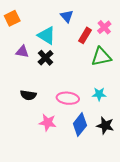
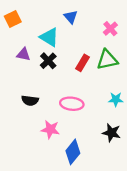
red rectangle: (85, 35) -> (83, 63), moved
cyan star: (99, 94) -> (116, 99), moved
blue diamond: (80, 125) -> (73, 152), moved

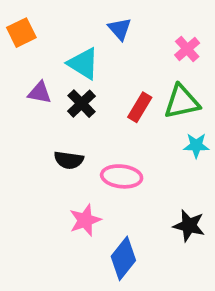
cyan star: (116, 99) -> (196, 145), moved
black semicircle: (30, 100) -> (69, 160), moved
pink star: (50, 129) -> (85, 220), turned -30

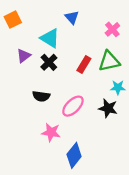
purple triangle: (40, 93) -> (24, 56), turned -48
pink ellipse: (122, 176) -> (73, 106), turned -50
pink star: (85, 220) -> (51, 132), turned 30
black star: (189, 226) -> (108, 108), moved

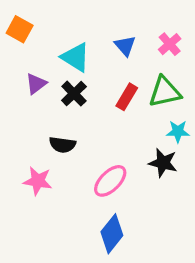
blue triangle: (72, 17) -> (125, 46), moved
orange square: (13, 20) -> (20, 29), turned -35
pink ellipse: (73, 106) -> (110, 181), moved
pink star: (51, 132) -> (38, 181), moved

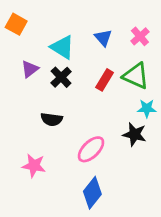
green triangle: (165, 92) -> (136, 76), turned 36
pink star: (38, 181) -> (34, 166), moved

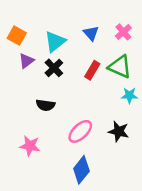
orange square: (16, 24) -> (17, 36), moved
cyan triangle: (62, 47) -> (55, 42), turned 50
black star: (135, 134) -> (119, 131), moved

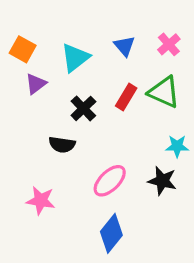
black cross: (54, 68) -> (83, 108), moved
cyan star: (129, 95) -> (177, 146), moved

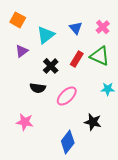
orange square: (23, 49) -> (18, 20), moved
pink ellipse: (110, 181) -> (67, 96), moved
black star: (162, 181) -> (93, 122), moved

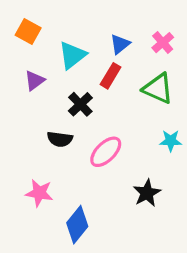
blue triangle: (76, 28) -> (120, 44), turned 32
red rectangle: (77, 59) -> (110, 76), moved
black star: (93, 122) -> (147, 193), turned 30
blue diamond: (68, 142) -> (77, 225), moved

